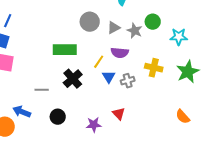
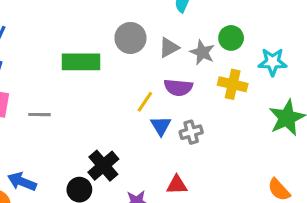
green rectangle: (65, 50) -> (81, 62), moved
yellow cross: (154, 68) -> (233, 84), moved
black cross: (73, 79) -> (103, 166), moved
gray line: (42, 90) -> (39, 115), moved
red triangle: (119, 114) -> (177, 185), turned -48

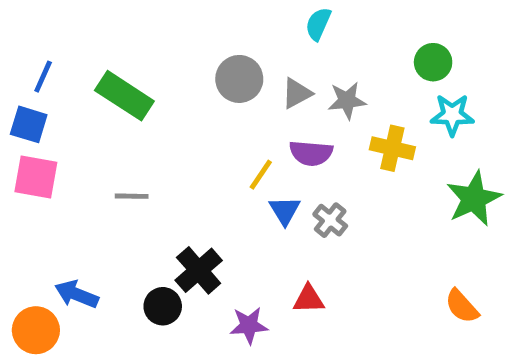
green circle: (231, 38) -> (433, 62), moved
gray star: (202, 52) -> (347, 100), turned -30
green rectangle: (81, 62) -> (124, 96), moved, turned 33
gray line: (39, 115) -> (132, 196), moved
gray cross: (191, 132) -> (330, 220), turned -35

